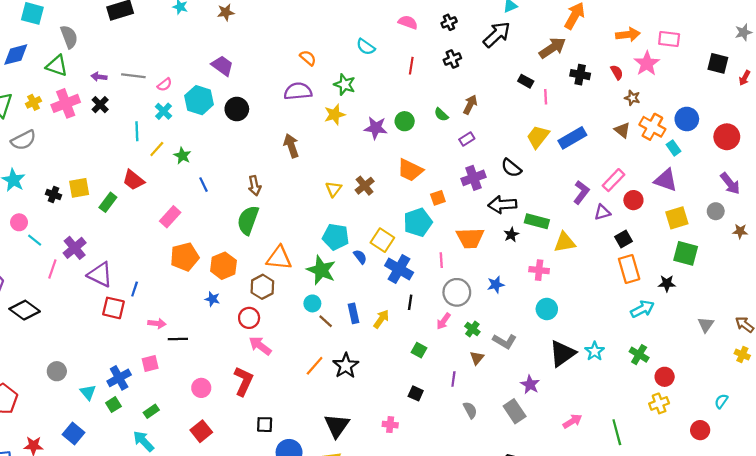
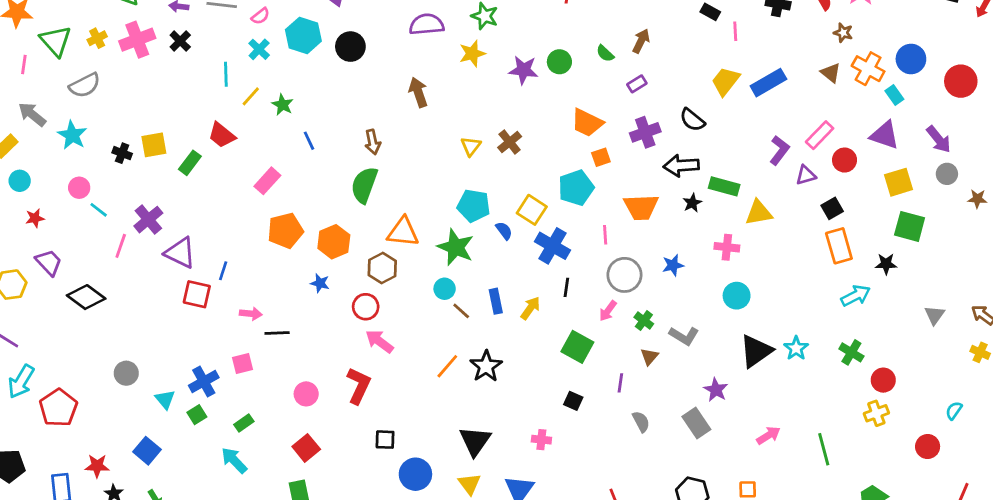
orange trapezoid: (410, 170) -> (587, 123), moved
purple arrow: (730, 183) -> (939, 139), moved
green square: (419, 350) -> (577, 347), size x1.6

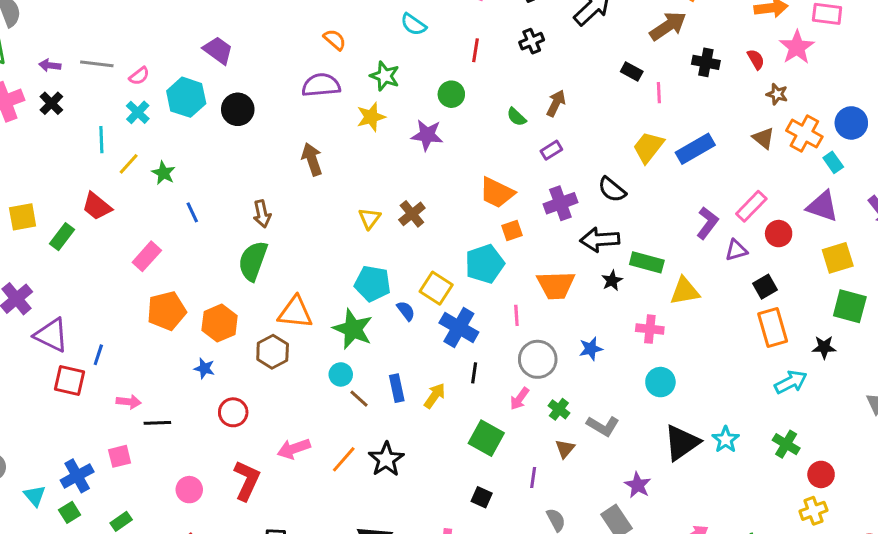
green circle: (559, 62) -> (451, 94), moved
red circle: (366, 307) -> (233, 412), moved
pink arrow: (379, 341) -> (294, 449), moved, turned -56

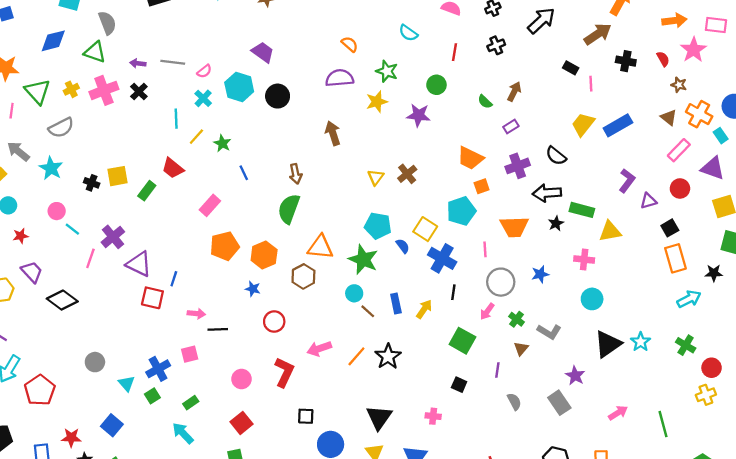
pink rectangle: (751, 206) -> (679, 150), moved

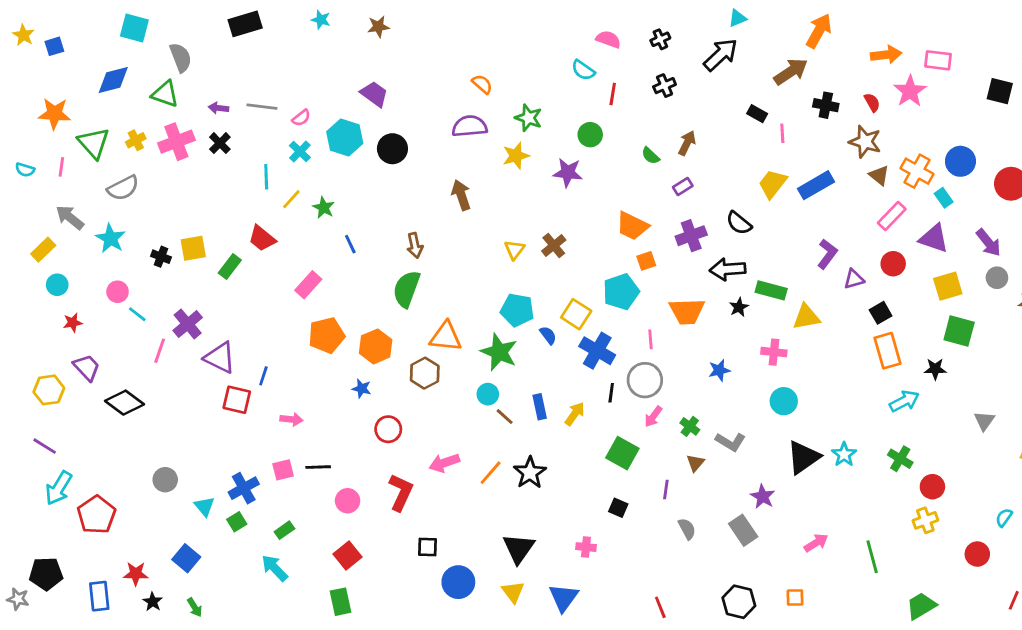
cyan semicircle: (408, 33) -> (583, 70), moved
brown star: (679, 85) -> (865, 142), moved, size x1.6
gray circle: (501, 282) -> (645, 380), moved
black line: (218, 329) -> (318, 467), moved

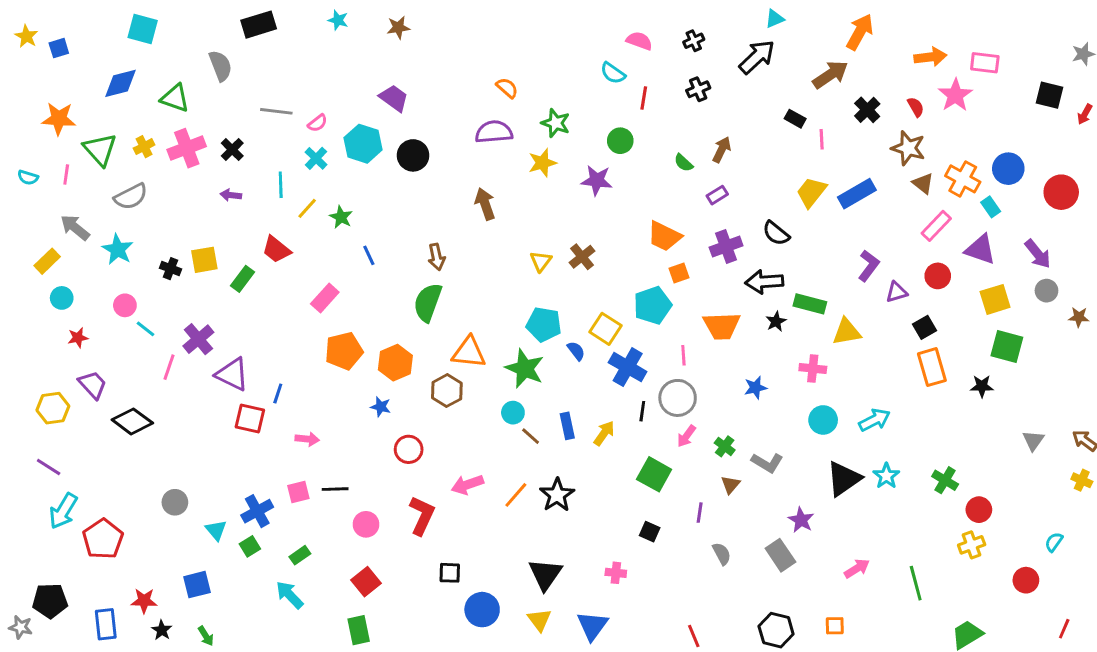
gray semicircle: (181, 58) -> (220, 66), moved
black cross: (826, 105) -> (867, 110), turned 35
purple arrow: (219, 108) -> (231, 195), moved
cyan arrow: (904, 401) -> (875, 420), moved
blue square: (186, 558) -> (197, 585), turned 36

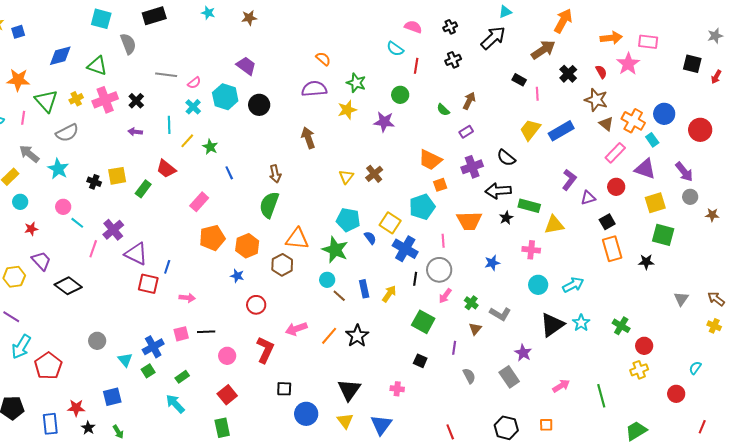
cyan square: (143, 29) -> (101, 19), moved

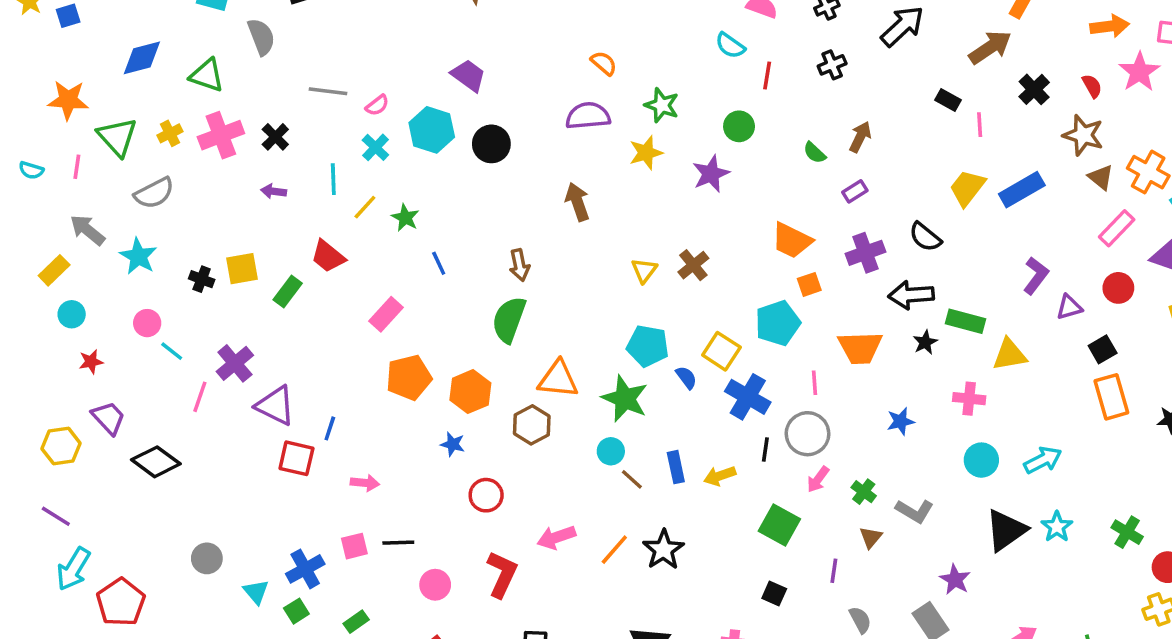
purple star: (384, 122) -> (711, 174), turned -30
yellow arrow: (389, 294) -> (720, 476), turned -144

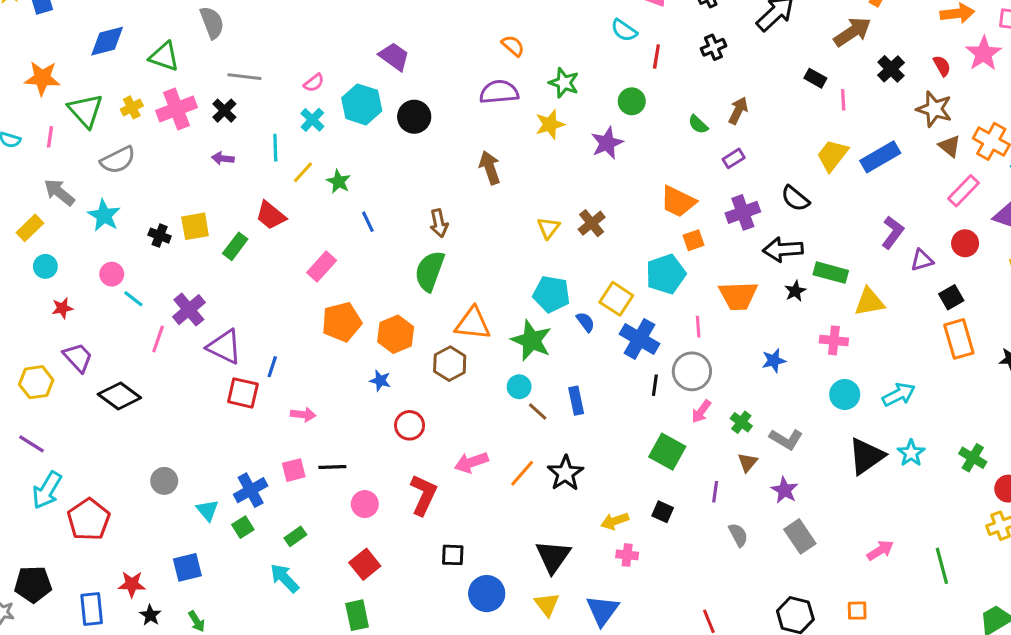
gray line: (328, 91) -> (244, 77), moved
yellow arrow: (720, 476) -> (615, 521), moved
purple star: (955, 579) -> (785, 490), moved

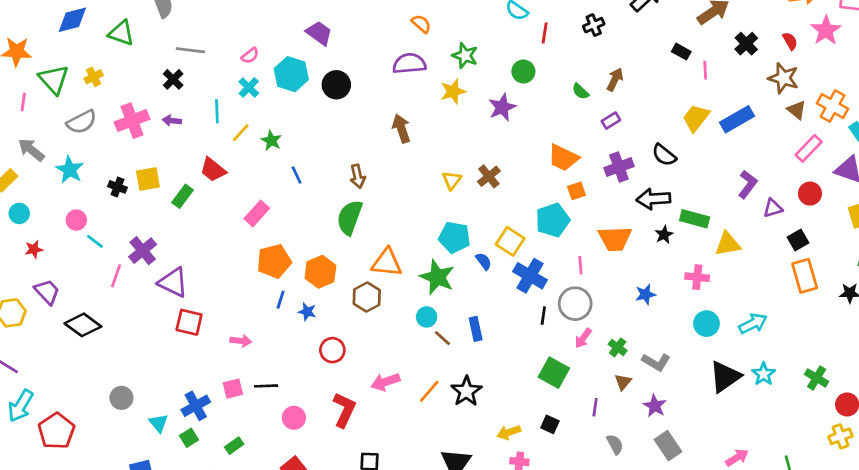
pink cross: (177, 109) -> (132, 121), moved
blue line: (272, 367) -> (281, 300), moved

